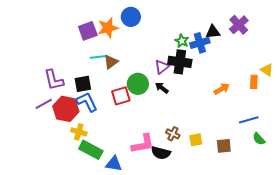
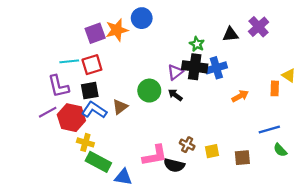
blue cross: (200, 43) -> (216, 68), moved
cyan line: (99, 57) -> (69, 61), moved
brown triangle: (111, 62) -> (120, 107), moved
red square: (121, 96) -> (92, 65), moved
blue L-shape: (87, 102) -> (94, 110), turned -30

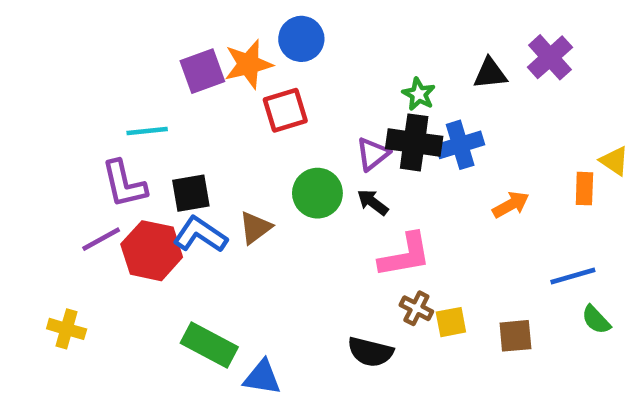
red square: (92, 65) -> (285, 110), moved
yellow cross: (85, 142) -> (67, 329), moved
brown cross: (187, 145) -> (416, 308), moved
pink L-shape: (155, 155) -> (405, 255), moved

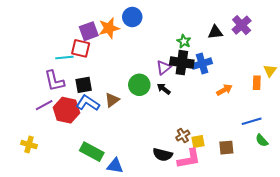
red square: (285, 110) -> (81, 48), moved, turned 30
yellow triangle: (614, 161) -> (270, 71), turned 32
pink L-shape: (405, 255) -> (189, 159), moved
brown cross: (416, 308) -> (183, 135), turned 32

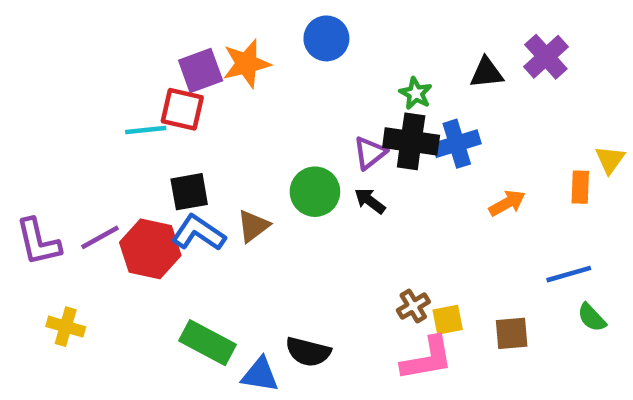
blue circle: (132, 17) -> (326, 38), moved
purple L-shape: (54, 81) -> (38, 242), moved
black semicircle: (163, 155) -> (308, 352), moved

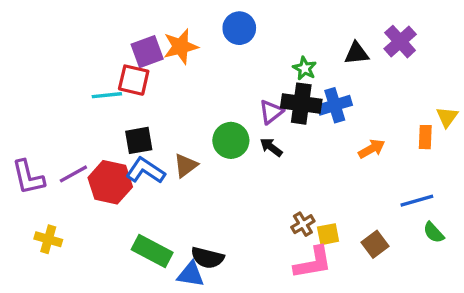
brown square: (512, 333) -> (375, 244), turned -32
black semicircle: (308, 352) -> (207, 258), moved

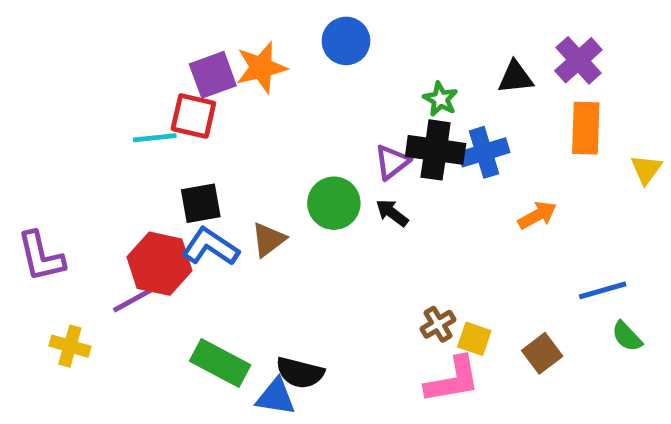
orange rectangle: (425, 137) -> (586, 128), moved, size x1.5
purple line: (73, 174) -> (133, 300), moved
yellow square: (328, 234) -> (474, 339), turned 30

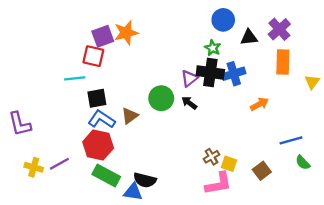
blue circle: (346, 41) -> (223, 20), moved
cyan line: (155, 138) -> (75, 78), moved
red hexagon: (160, 264) -> (98, 145), moved
purple line: (133, 300) -> (59, 164), moved

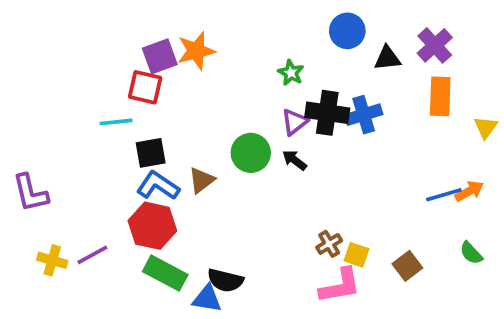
green star: (213, 48) -> (291, 73), moved
orange arrow: (259, 104) -> (469, 191), moved
blue line: (291, 140) -> (444, 195), moved

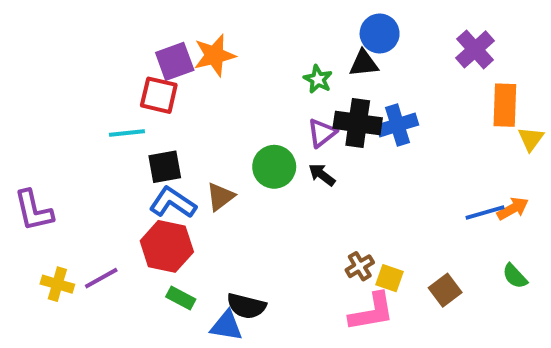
black triangle: (387, 58) -> (364, 63), moved
orange rectangle: (440, 96) -> (505, 105), moved
green rectangle: (165, 273) -> (181, 298), size x0.6

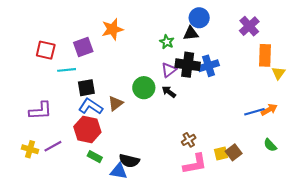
purple square: (175, 61) -> (83, 47), moved
red square: (159, 95) -> (46, 50), moved
purple L-shape: (34, 211) -> (40, 111), moved, turned -80
yellow square: (390, 278) -> (221, 153), moved, turned -32

